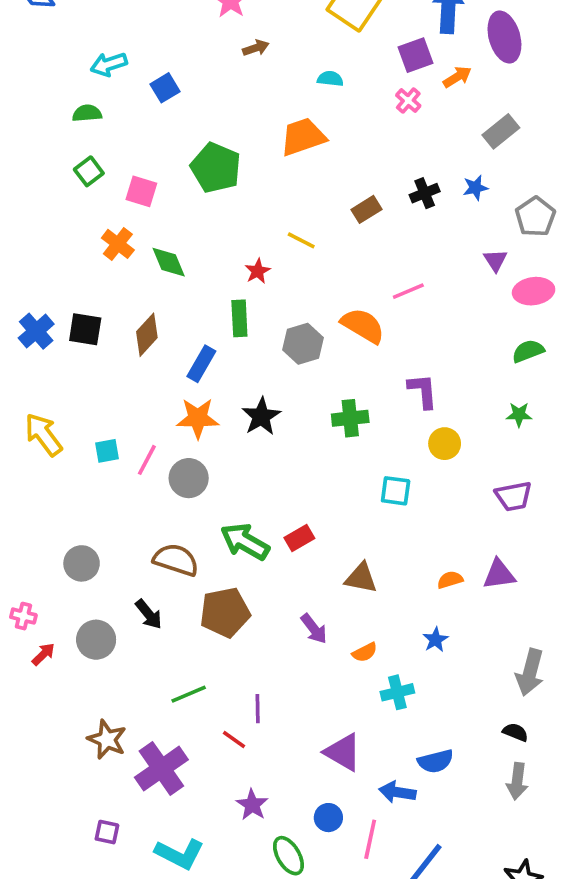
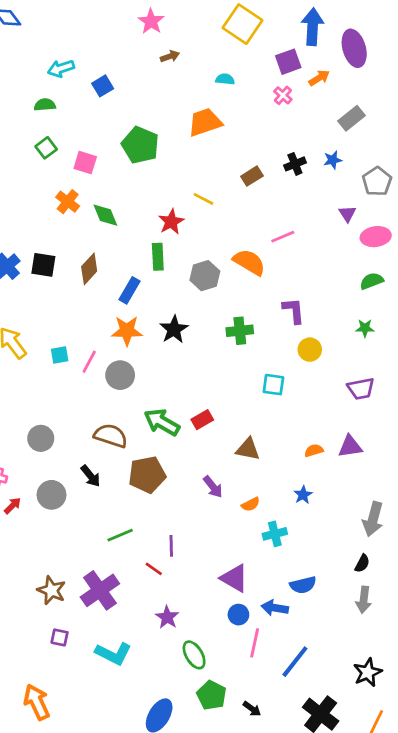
red star: (258, 271) -> (171, 222), size x1.4
black semicircle: (515, 732) -> (362, 563), turned 96
brown star: (107, 739) -> (52, 590), moved
blue circle: (328, 818) -> (238, 615), moved

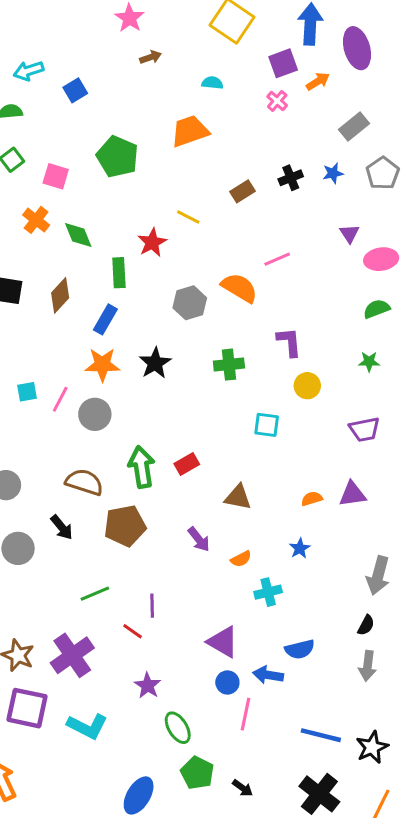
gray pentagon: (377, 181) -> (383, 173), moved
green rectangle: (158, 257) -> (119, 273), moved
green arrow: (162, 422) -> (142, 467), turned 51
purple square: (60, 637) -> (27, 708), size x2.0
blue line: (295, 662) -> (321, 735), moved, turned 66

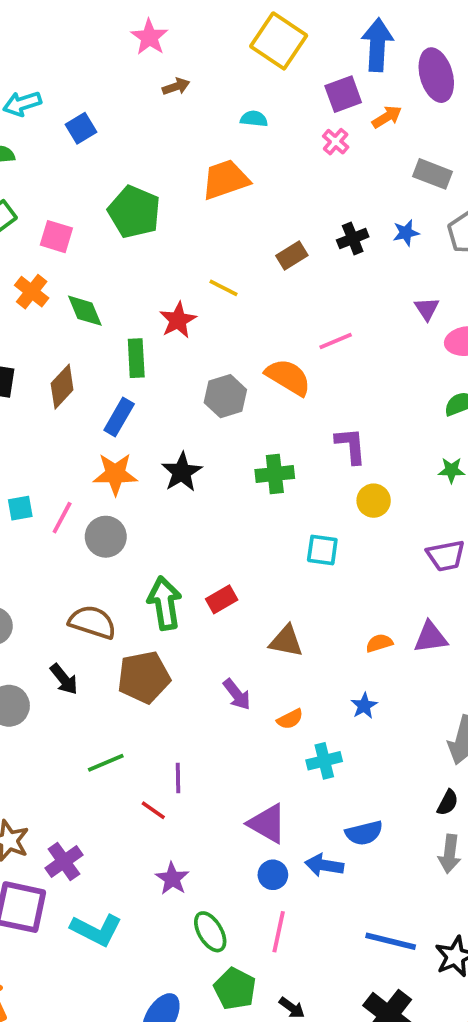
gray rectangle: (354, 127) -> (432, 174), turned 60
purple cross: (72, 655) -> (64, 861), moved, size x0.7
pink line: (246, 714) -> (279, 932), moved

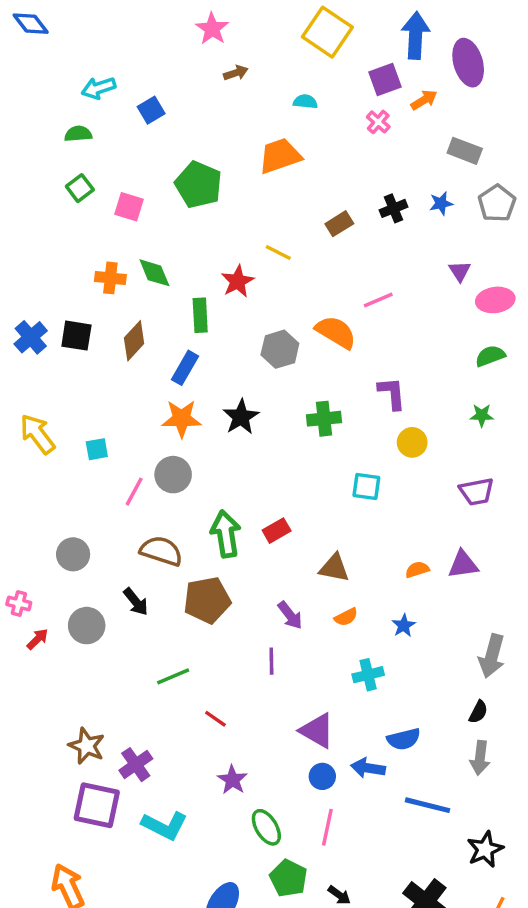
orange cross: (32, 292) -> (110, 278), moved, turned -32
pink line: (62, 518) -> (134, 492), moved
orange semicircle: (290, 719) -> (346, 617), moved
purple line: (178, 778) -> (271, 661), moved
blue line: (391, 941) -> (427, 805), moved

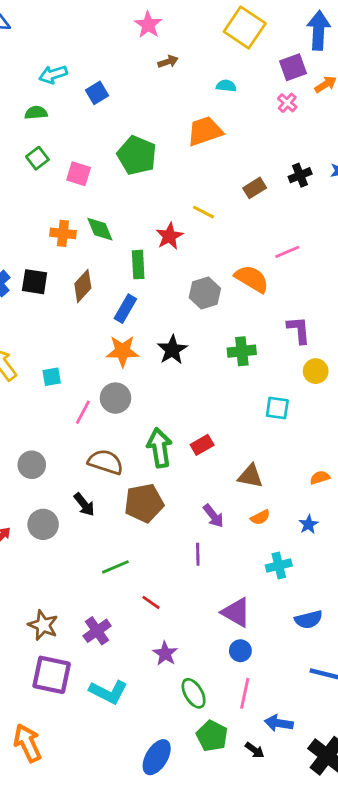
purple cross: (136, 765) -> (97, 631), moved
blue arrow: (368, 768) -> (279, 723), moved

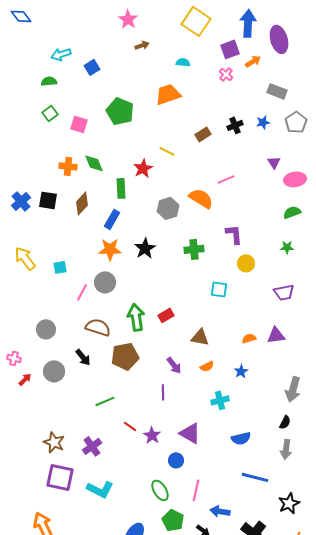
blue circle: (240, 651) -> (176, 460), moved
purple star: (165, 654) -> (152, 435), moved

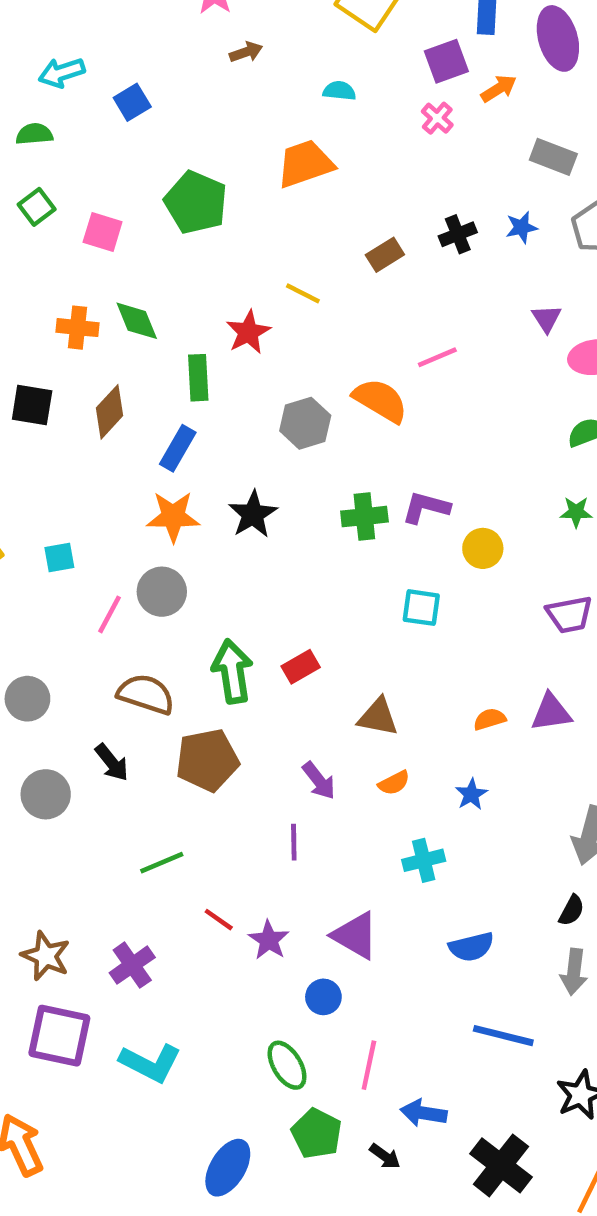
purple L-shape: (234, 234) -> (426, 507), moved, turned -70

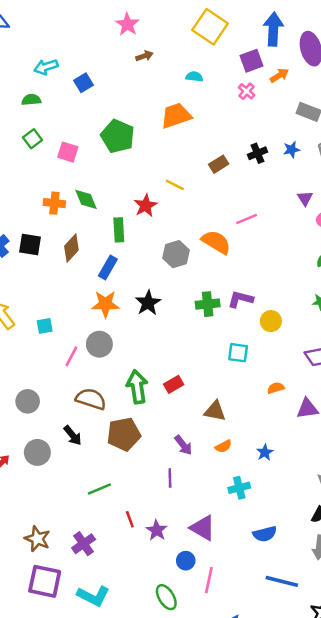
orange semicircle: (490, 719) -> (276, 388), moved
red line: (219, 920) -> (130, 519), turned 35
pink line: (369, 1065) -> (209, 580), moved

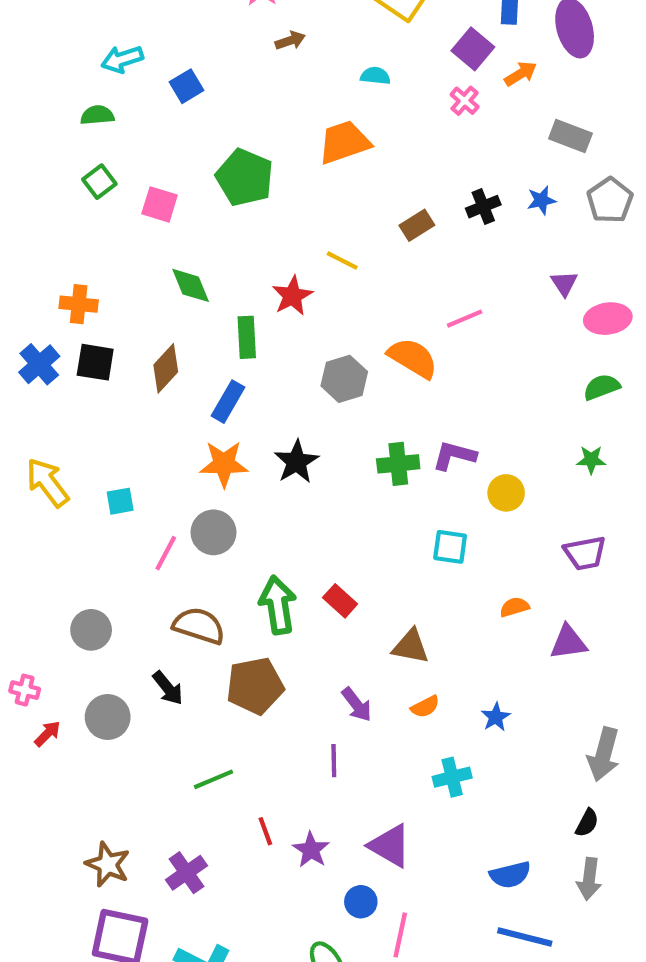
purple square: (251, 61) -> (473, 49), turned -30
orange cross: (54, 203) -> (79, 304), moved
red rectangle: (174, 384) -> (340, 601), turned 72
blue semicircle: (265, 534) -> (510, 875), moved

